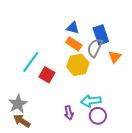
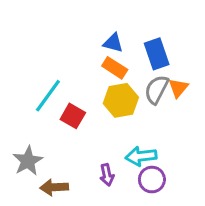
gray semicircle: (95, 48) -> (157, 90), moved
brown arrow: (22, 121) -> (54, 187), moved, turned -36

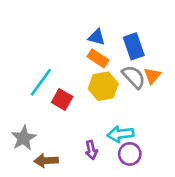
gray semicircle: (157, 90) -> (134, 77), turned 110

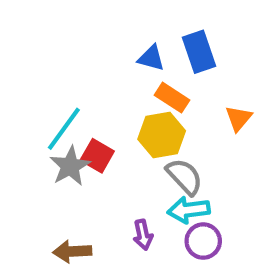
blue rectangle: (134, 46) -> (199, 52), moved
orange rectangle: (98, 58) -> (172, 98), moved
gray semicircle: (134, 77) -> (184, 177), moved
gray star: (24, 138) -> (70, 166), moved

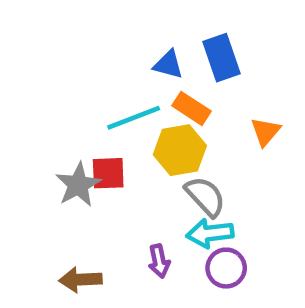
cyan line: (64, 129) -> (134, 118), moved, turned 33
red square: (97, 156) -> (108, 173), turned -32

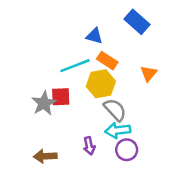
blue rectangle: (221, 58) -> (137, 22), moved, turned -30

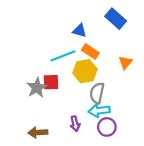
gray semicircle: (115, 110) -> (97, 93), turned -125

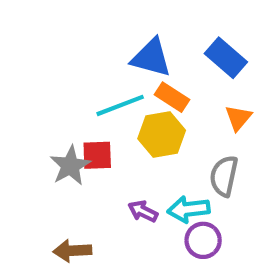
blue rectangle: (116, 19) -> (226, 58), moved
blue triangle: (79, 31) -> (151, 58), size x1.5
gray semicircle: (97, 93) -> (224, 176), moved
purple arrow: (75, 124) -> (143, 211), moved, turned 128

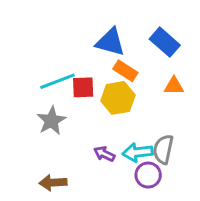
cyan line: (120, 105) -> (57, 81), moved
orange triangle: (238, 118) -> (174, 86), turned 50
red square: (97, 155) -> (83, 87), moved
gray semicircle: (224, 176) -> (163, 149), moved

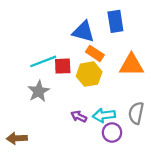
blue rectangle: (165, 42) -> (115, 21), moved, turned 40
orange triangle: (174, 86) -> (131, 65), size x1.6
gray semicircle: (163, 149) -> (136, 113), moved
brown arrow: (53, 183) -> (17, 138), moved

